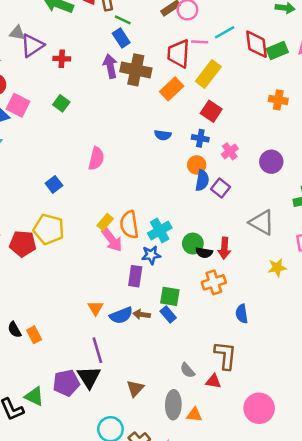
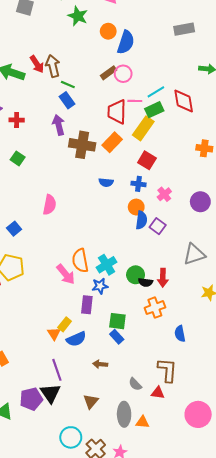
green rectangle: (277, 50) -> (154, 110), moved
brown cross: (136, 70) -> (82, 145), moved
yellow rectangle: (105, 222) -> (65, 324), moved
gray triangle: (262, 222) -> (194, 254), turned -45
brown arrow: (142, 314) -> (100, 364), moved

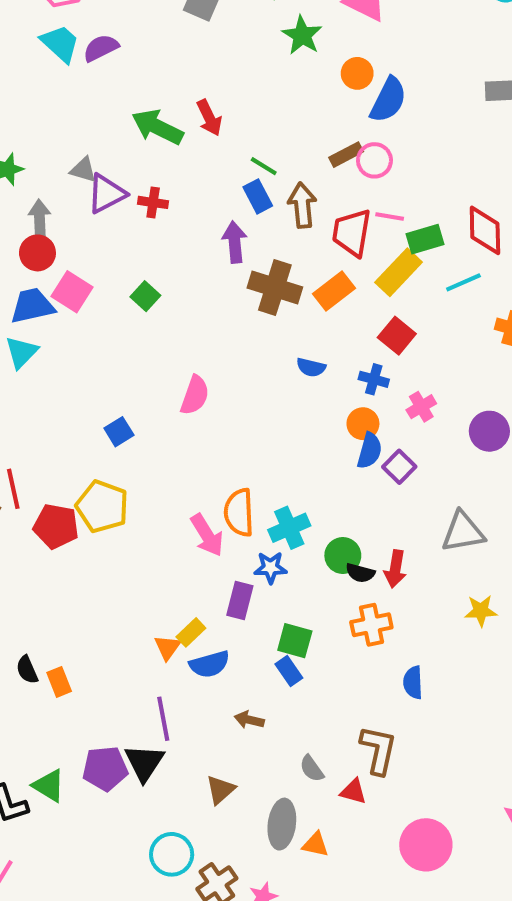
brown arrow: (53, 66) -> (302, 205), moved
cyan line: (156, 92) -> (463, 282), moved
red cross: (17, 120) -> (153, 202), moved

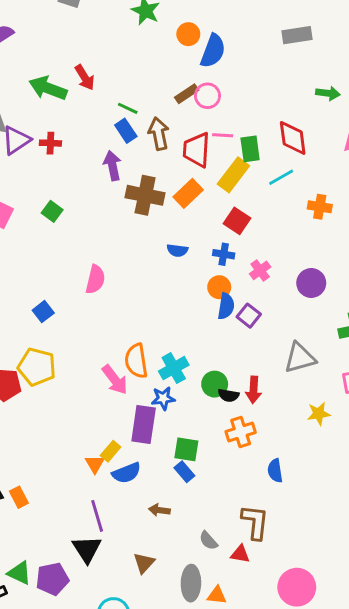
green rectangle: (425, 239) -> (250, 149), turned -75
purple rectangle: (240, 601) -> (144, 425), size x1.4
purple pentagon: (105, 769) -> (52, 579), moved

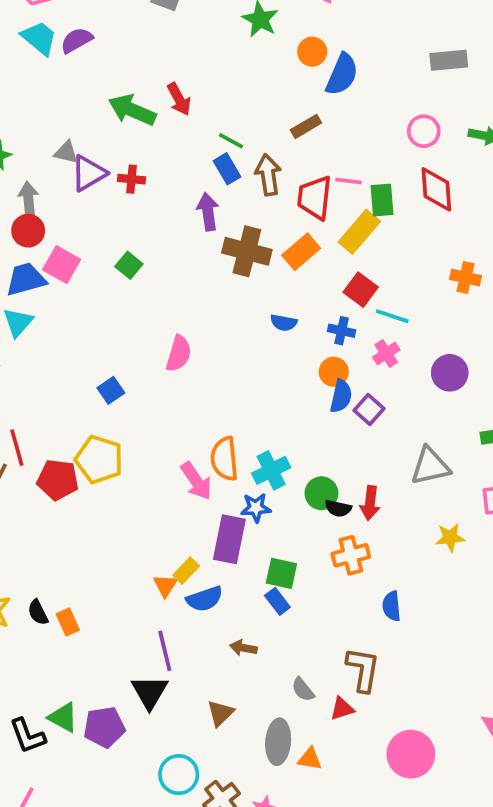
pink circle: (208, 96) -> (424, 131), moved
cyan line: (281, 177) -> (392, 316), moved, turned 45
red triangle: (240, 554) -> (342, 709), turned -30

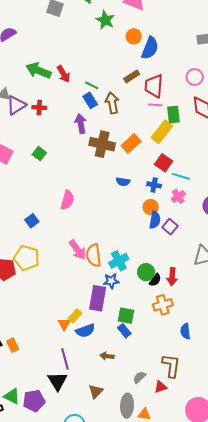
red arrow: (179, 99) -> (64, 74), moved
red trapezoid: (315, 198) -> (154, 86), moved
pink arrow: (196, 481) -> (78, 250), moved
black semicircle: (338, 508) -> (155, 280), turned -64
gray semicircle: (303, 690) -> (139, 377), turned 88

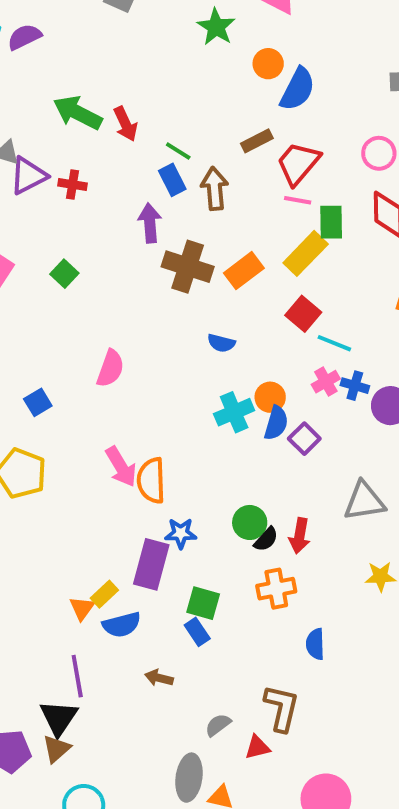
red trapezoid: (154, 86) -> (298, 163), turned 30
blue cross: (154, 185) -> (355, 386), moved
cyan cross: (119, 261) -> (234, 412), moved
brown triangle: (96, 391) -> (56, 749), moved

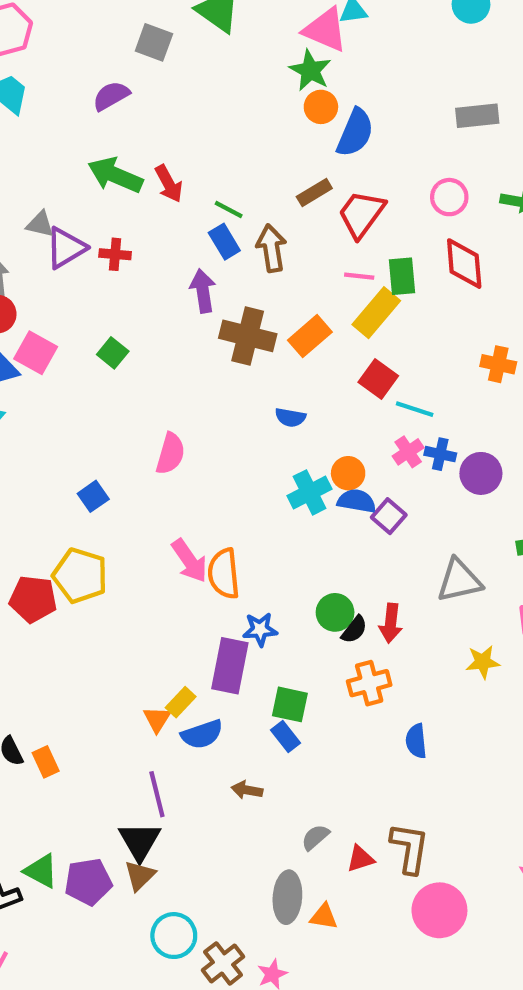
green star: (216, 27) -> (310, 70), moved
purple semicircle: (24, 37) -> (111, 96), moved
pink line: (298, 200) -> (359, 276), moved
blue semicircle: (276, 423) -> (357, 501), turned -92
brown L-shape: (282, 708) -> (410, 848), moved

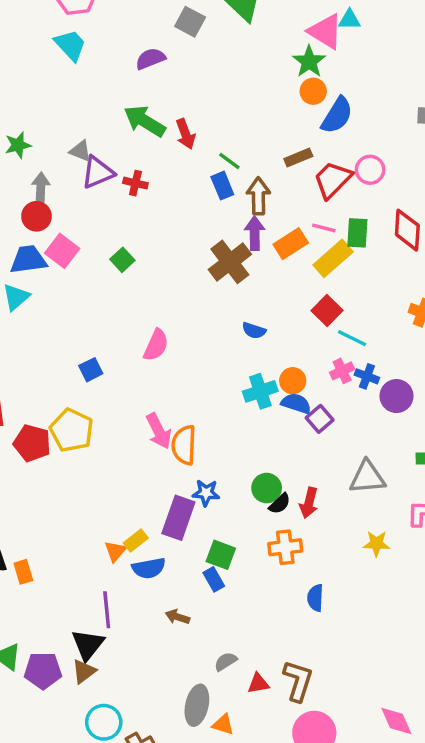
pink circle: (449, 197) -> (370, 170), moved
purple arrow: (203, 291) -> (255, 233), moved
brown cross: (248, 336) -> (230, 262), turned 30
orange rectangle: (310, 336) -> (291, 244), moved

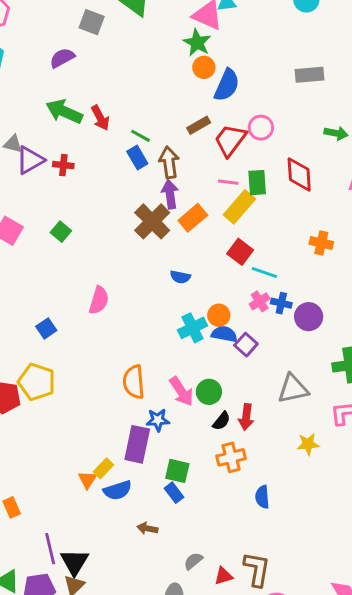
orange rectangle: (291, 244) -> (193, 218), moved
pink arrow: (159, 431) -> (181, 391), moved
green circle: (267, 488) -> (209, 392), moved
purple line: (107, 610) -> (50, 549), moved

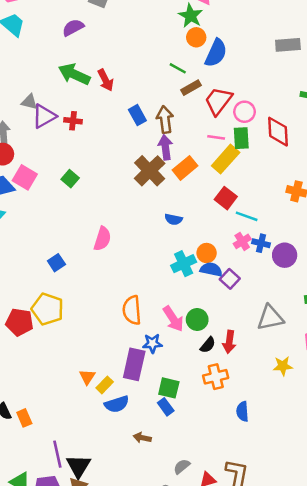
pink circle: (261, 128) -> (245, 112), moved
green line: (141, 136) -> (178, 68), moved
orange triangle: (87, 480) -> (87, 377), moved

